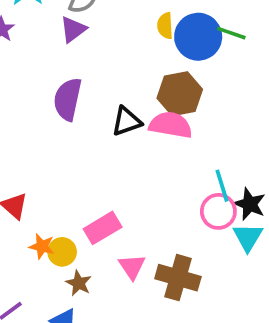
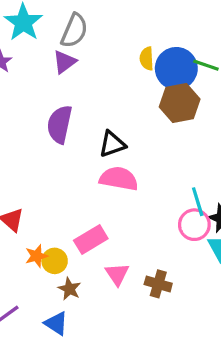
brown hexagon: (180, 94) -> (180, 103), moved
pink semicircle: (171, 125) -> (119, 179), moved
orange star: (42, 246) -> (37, 256), turned -30
brown cross: (178, 278) -> (158, 284), size x0.7

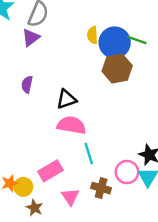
purple semicircle: (60, 124) -> (27, 84), size x0.6
cyan line: (198, 202) -> (89, 154), moved
pink circle: (194, 225) -> (127, 172), moved
brown cross: (158, 284) -> (101, 188), moved

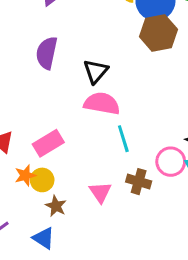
purple semicircle: (27, 84) -> (47, 53), size x1.5
black triangle: (67, 99) -> (96, 71), turned -30
pink rectangle: (50, 171) -> (48, 143), moved

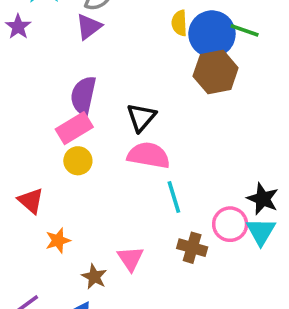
pink rectangle: (48, 143) -> (74, 128), moved
yellow circle: (42, 180) -> (78, 161), moved
pink triangle: (100, 192) -> (130, 259), moved

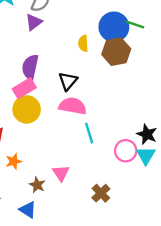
yellow semicircle: (179, 23) -> (83, 43), moved
yellow circle: (78, 161) -> (27, 109), size x1.5
brown cross: (192, 248) -> (101, 193), moved, turned 30

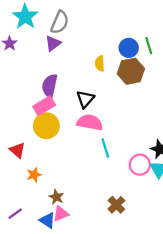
green line: (135, 25) -> (149, 46), turned 54
blue circle: (114, 27) -> (129, 48), size x0.7
pink triangle: (61, 173) -> (61, 214), moved, turned 42

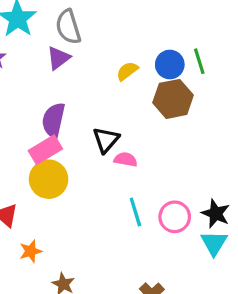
gray semicircle: (60, 22) -> (68, 27), turned 140
yellow semicircle: (100, 63) -> (127, 71), moved, turned 56
pink semicircle: (90, 122) -> (126, 160), moved, size x0.6
pink circle: (140, 165) -> (175, 217), moved

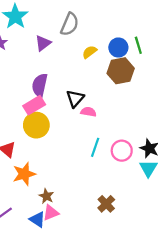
gray semicircle: (68, 27) -> (70, 24), moved, turned -140
cyan line: (135, 212) -> (95, 147), turned 36
orange star: (31, 251) -> (24, 174), size x1.5

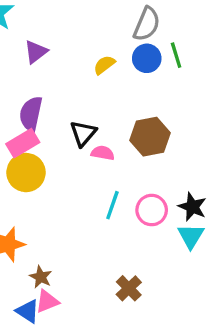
gray semicircle: (70, 24) -> (147, 24), moved
brown hexagon: (121, 71) -> (150, 137), moved

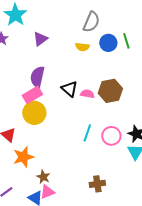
gray semicircle: (147, 24) -> (91, 22), moved
yellow semicircle: (104, 65) -> (82, 47), turned -136
black triangle: (83, 133) -> (69, 89), turned -30
pink semicircle: (103, 153) -> (87, 94), moved
brown cross: (129, 288) -> (97, 184), turned 35

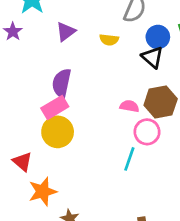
yellow semicircle: (82, 47) -> (109, 40), moved
black triangle: (69, 89) -> (152, 57), moved
pink circle: (111, 136) -> (147, 132), moved

